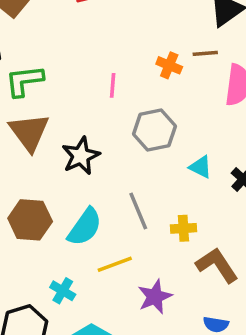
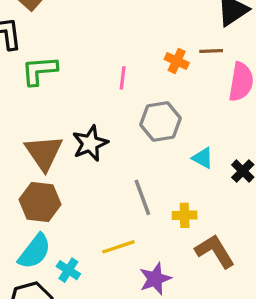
brown triangle: (29, 132) -> (44, 153), moved
cyan semicircle: (85, 227) -> (35, 251), moved

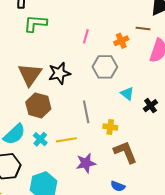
orange cross: (177, 61) -> (121, 41), moved, turned 32
brown hexagon: (40, 202) -> (38, 105), moved
cyan cross: (68, 270) -> (40, 139), moved

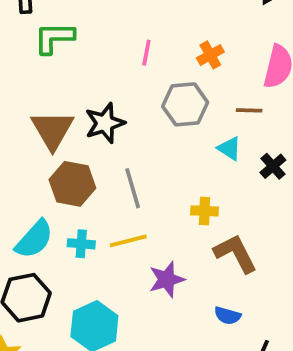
brown line: (143, 29) -> (249, 110), moved
gray line: (86, 112) -> (133, 188), moved
cyan cross: (40, 139) -> (81, 244), turned -32

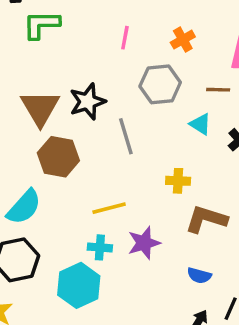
gray line: (133, 188) -> (126, 136), moved
cyan cross: (81, 244) -> (100, 247), moved
brown L-shape: (236, 253) -> (206, 219), turned -45

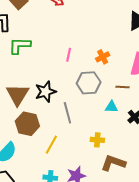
cyan triangle: (200, 124) -> (111, 107), turned -32
yellow line: (109, 208) -> (51, 145), moved, turned -48

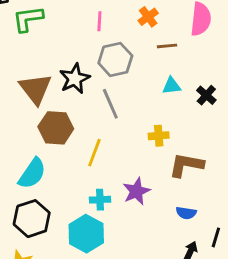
gray hexagon: (89, 83) -> (115, 59), moved
brown line: (123, 87) -> (167, 46), moved

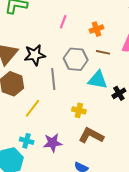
gray hexagon: (115, 59) -> (76, 59), moved
cyan triangle: (172, 86) -> (98, 80), size x1.5

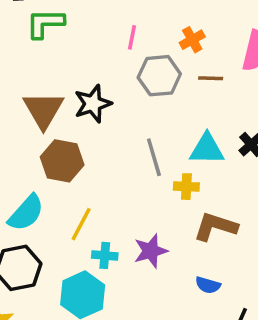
gray hexagon: (76, 59) -> (159, 76), moved
gray line: (53, 79) -> (154, 157), moved
cyan triangle: (98, 80) -> (207, 149), moved
yellow line: (33, 108) -> (81, 224), moved

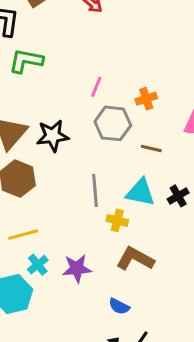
brown line: (211, 78) -> (151, 148), moved
yellow line: (81, 224) -> (23, 235), turned 36
cyan cross: (105, 255) -> (38, 265), turned 35

